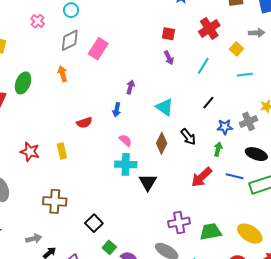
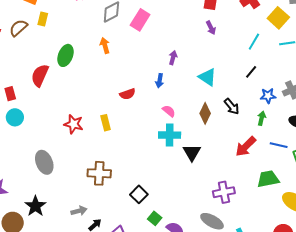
yellow square: (236, 49) -> (278, 18), size x1.5
cyan line: (203, 66) -> (254, 42), moved
green trapezoid: (211, 232) -> (268, 179), moved

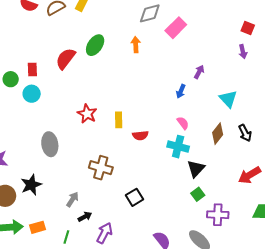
red semicircle: (127, 94) -> (140, 135), moved
gray arrow: (79, 211) -> (72, 199), turned -56
green square: (155, 218) -> (198, 194), moved

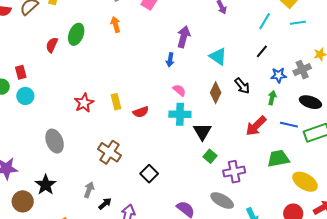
red semicircle: (66, 59) -> (52, 45), moved, size x0.7
purple arrow: (199, 72) -> (184, 37), size x1.5
red star: (87, 114) -> (84, 103), turned 30
brown cross: (101, 168) -> (109, 152), turned 30

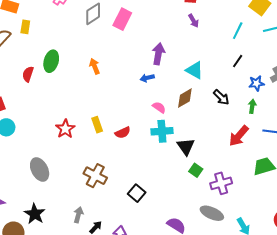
orange arrow: (116, 25) -> (95, 66), moved
blue arrow: (170, 60) -> (147, 78), turned 72
brown diamond: (216, 93) -> (185, 98), moved, turned 40

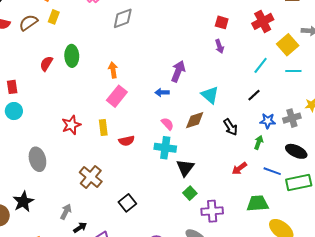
pink rectangle: (122, 19) -> (117, 96), moved
green ellipse: (51, 61) -> (72, 56), turned -30
red arrow: (239, 136) -> (239, 168), size x0.7

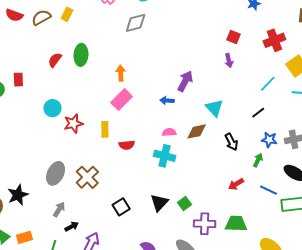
cyan circle: (14, 111) -> (52, 108), moved
pink semicircle: (167, 124) -> (169, 132), turned -56
gray ellipse: (37, 159) -> (56, 173), moved, turned 35
black triangle: (185, 168) -> (159, 203), moved
green trapezoid: (258, 203) -> (236, 224), moved

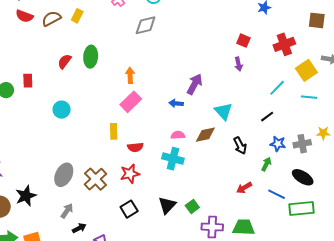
red star: (73, 124) -> (130, 174), moved

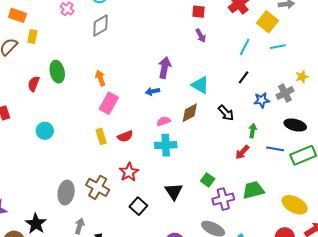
red semicircle: (135, 147) -> (125, 136), moved
green arrow: (266, 164) -> (253, 131), moved
green square: (192, 206) -> (208, 180), moved

